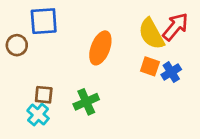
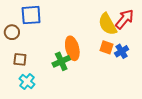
orange ellipse: (100, 48) -> (72, 48), moved, turned -35
brown square: (44, 95) -> (20, 59), moved
green cross: (86, 102) -> (61, 61), moved

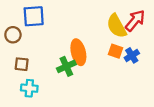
cyan cross: (27, 81) -> (29, 88), turned -35

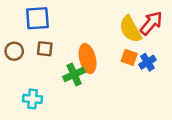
brown circle: (13, 35) -> (14, 51), moved
brown square: (22, 64) -> (45, 49), moved

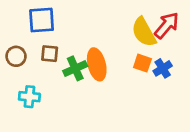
green cross: (74, 74) -> (75, 68), moved
cyan cross: (33, 99) -> (29, 97), moved

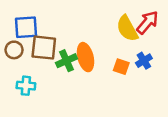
blue square: (42, 20) -> (26, 27), moved
brown square: (50, 54) -> (44, 48), size x1.6
orange square: (142, 63) -> (121, 67), moved

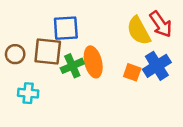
red arrow: (147, 23) -> (161, 24), turned 105
blue square: (26, 27) -> (66, 28), moved
blue cross: (144, 61) -> (157, 66), size x1.5

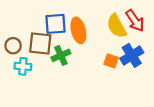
orange ellipse: (93, 62) -> (78, 30), moved
cyan cross: (28, 93) -> (23, 66), moved

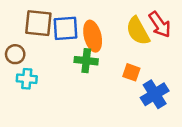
brown square: (40, 43) -> (38, 23), moved
green cross: (61, 55) -> (86, 61), moved, turned 30
blue cross: (132, 55) -> (155, 94), moved

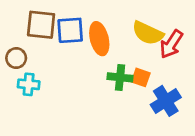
red arrow: (160, 24) -> (171, 44), moved, turned 68
yellow semicircle: (138, 31) -> (148, 33), turned -36
green cross: (86, 61) -> (120, 77), moved

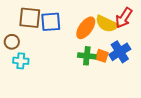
orange ellipse: (99, 39) -> (86, 28), moved, turned 50
red arrow: (171, 44) -> (124, 18), moved
blue cross: (166, 101) -> (120, 52), moved

